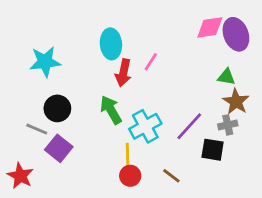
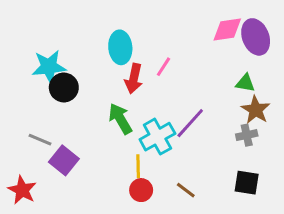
black circle: (57, 108) -> (64, 87), moved
purple line: (189, 126) -> (190, 123), moved
black square: (213, 150) -> (247, 183), moved

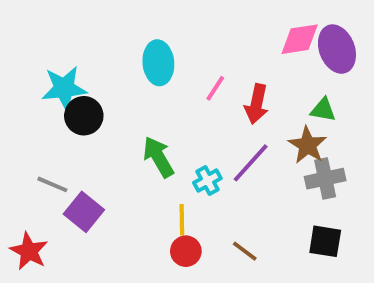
red arrow: (134, 79) -> (256, 104), moved
brown star: (256, 110) -> (308, 145), moved
gray cross: (247, 135) -> (325, 179), size x1.4
cyan cross: (157, 137) -> (207, 181), size x0.6

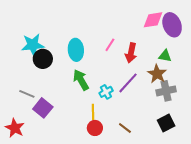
cyan ellipse: (158, 63) -> (76, 50), moved
black square: (325, 241) -> (166, 123), turned -36

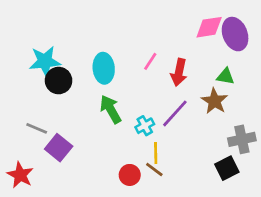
gray cross: (166, 91) -> (242, 139), moved
yellow line: (93, 112) -> (156, 153), moved
brown line: (125, 128) -> (154, 169), moved

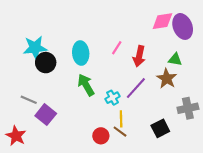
black square: (227, 168) -> (160, 128), moved

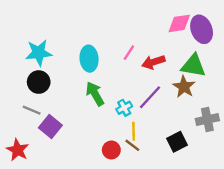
red arrow: (139, 56) -> (153, 62), turned 60
green triangle: (175, 59) -> (193, 66), size x1.6
black circle: (46, 63) -> (39, 82), moved

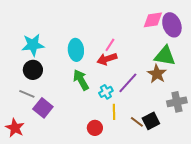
red arrow: (153, 62) -> (107, 59), moved
brown line: (132, 145) -> (137, 122), moved

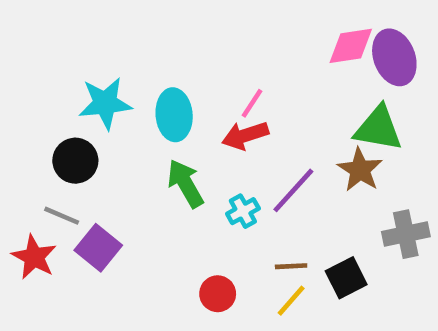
cyan star: (33, 45) -> (105, 103), moved
yellow line: (114, 112) -> (291, 301), moved, turned 42
brown line: (137, 122) -> (291, 266), moved, turned -40
red star: (15, 128) -> (34, 257), moved

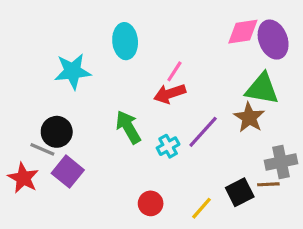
cyan ellipse: (174, 115) -> (125, 41), moved
black circle: (75, 161) -> (57, 132), moved
brown line: (291, 266) -> (268, 184), moved

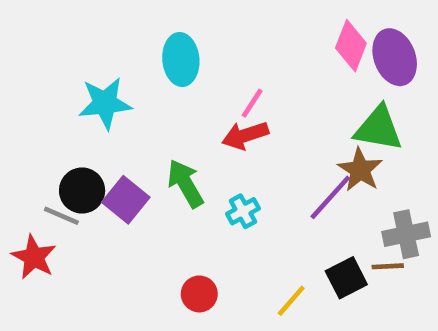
pink diamond: (243, 32) -> (351, 46), turned -60
purple line: (203, 132) -> (330, 197), moved
purple square: (68, 172) -> (126, 200), moved
red circle: (151, 203) -> (199, 294), moved

